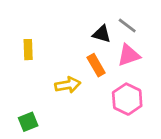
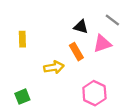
gray line: (127, 25) -> (112, 20), moved
pink hexagon: (127, 99) -> (94, 93), moved

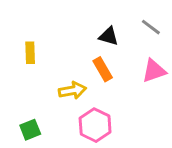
pink triangle: (102, 44) -> (154, 71), moved
pink hexagon: (94, 93) -> (95, 125), moved

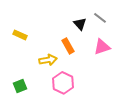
black triangle: (109, 36) -> (80, 24), moved, turned 32
yellow rectangle: (30, 53) -> (20, 35), turned -64

